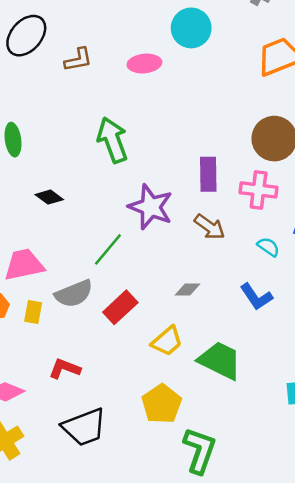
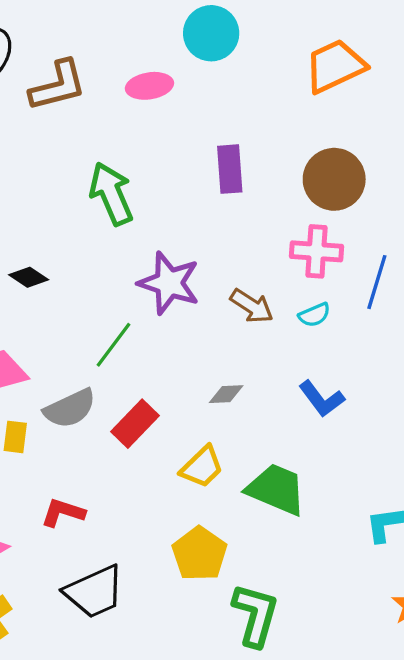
brown L-shape: (78, 60) -> (58, 86), size x1.5
purple rectangle: (208, 174) -> (230, 169), moved
cyan semicircle: (268, 247) -> (314, 315), moved, turned 125

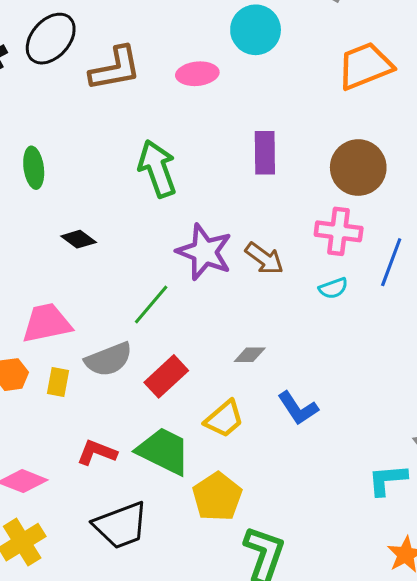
brown arrow: (252, 306) -> (264, 258), moved
blue L-shape: (322, 399) -> (298, 408), moved
green trapezoid: (276, 489) -> (164, 451), moved

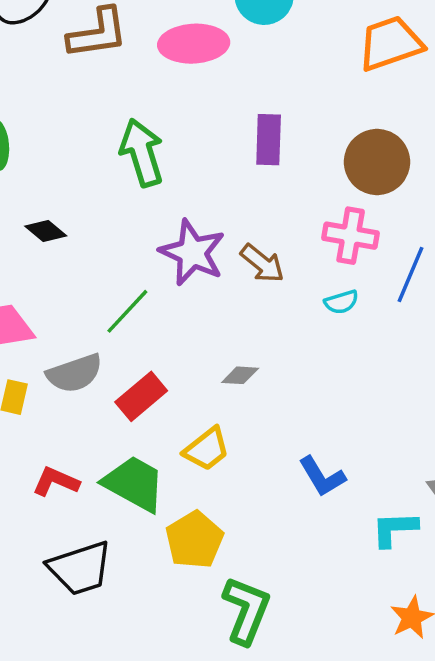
pink ellipse: (197, 74) -> (194, 44), size x1.4
blue L-shape: (298, 408) -> (322, 476), moved

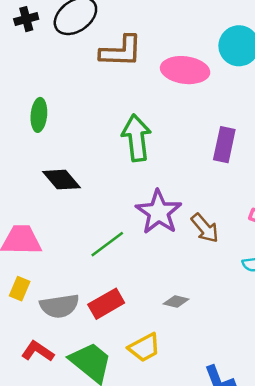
black diamond: (46, 231) -> (61, 180), size x1.4
gray semicircle: (75, 373) -> (59, 306), moved

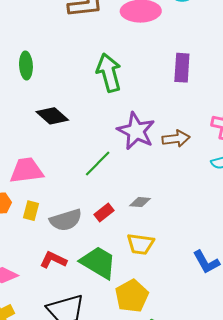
brown arrow: (205, 228) -> (176, 139), turned -48
gray diamond: (176, 301) -> (140, 202), moved
red rectangle: (106, 304) -> (104, 213), size x0.7
yellow trapezoid: (144, 348) -> (140, 244), turned 44

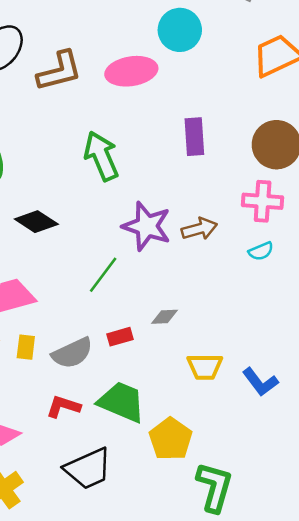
red rectangle: (104, 213) -> (120, 337), turned 30
yellow trapezoid: (140, 244) -> (205, 367), moved

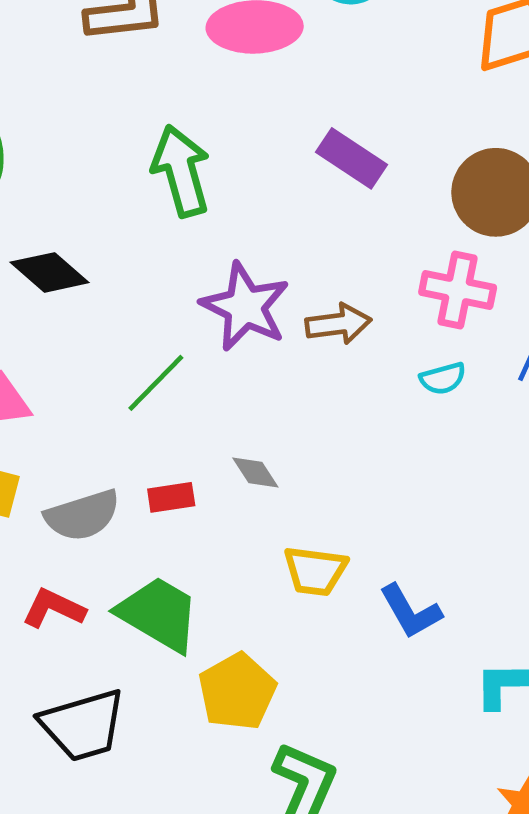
purple rectangle: (194, 137) -> (351, 158), turned -60
gray diamond: (165, 317) -> (255, 472), turned 52

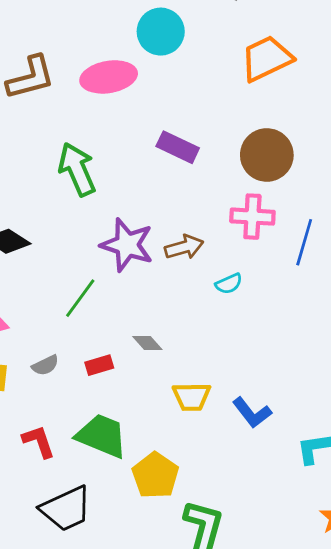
cyan semicircle: (443, 378) -> (229, 284), moved
gray semicircle: (82, 515) -> (45, 365), moved, size x0.6
red L-shape: (54, 608) -> (39, 441), turned 54

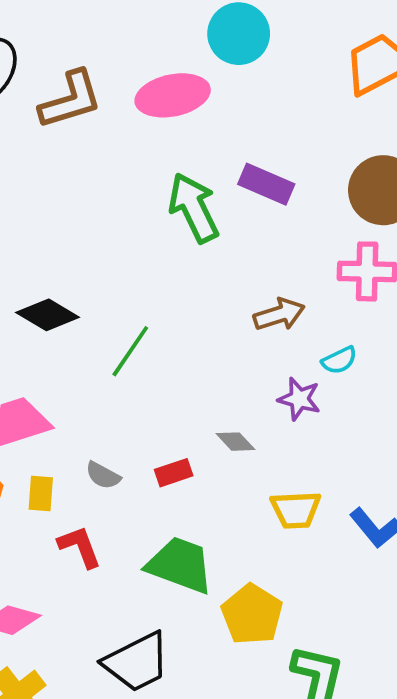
green arrow: (77, 169) -> (194, 208), moved
purple star: (127, 245) -> (299, 399), moved, size x0.6
green line: (80, 298) -> (130, 351), moved
gray semicircle: (45, 365) -> (103, 475), turned 56
red L-shape: (39, 441) -> (80, 547), moved

